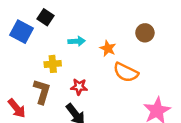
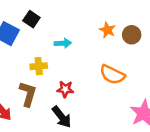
orange star: (108, 48) -> (107, 30), moved

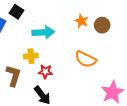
cyan arrow: (63, 43) -> (43, 32), size x1.5
yellow cross: (39, 66) -> (31, 56), moved

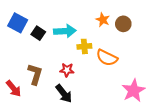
black square: (17, 12) -> (38, 33), moved
yellow cross: (31, 56) -> (84, 46), moved

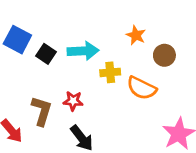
brown circle: (123, 24) -> (164, 55), moved
red star: (67, 70) -> (73, 101), moved

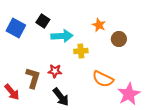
black square: (46, 54) -> (43, 21), moved
orange semicircle: (142, 88) -> (103, 79), moved

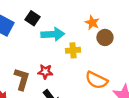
brown circle: (119, 39) -> (105, 37), moved

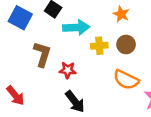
brown circle: (105, 37) -> (126, 44), moved
brown L-shape: (22, 79) -> (42, 54), moved

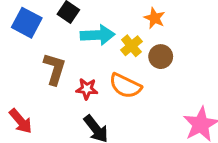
yellow cross: (99, 46) -> (131, 46), moved, turned -35
orange semicircle: (126, 80) -> (125, 86), moved

